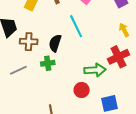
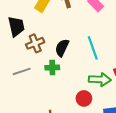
cyan line: (76, 26) -> (93, 48), moved
brown cross: (29, 42) -> (35, 43), turned -30

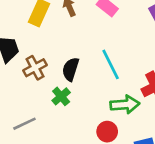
green cross: (52, 68) -> (61, 96), turned -32
gray line: (22, 71) -> (24, 124), moved

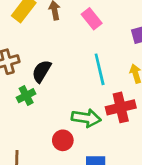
cyan line: (111, 64) -> (100, 69), moved

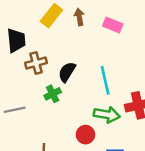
pink rectangle: (92, 19) -> (113, 25), turned -30
cyan line: (100, 69) -> (105, 80), moved

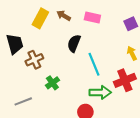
brown arrow: (79, 17) -> (64, 16), turned -40
black semicircle: (67, 72) -> (74, 43), moved

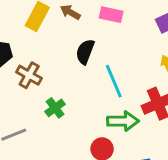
brown cross: (34, 60) -> (29, 75), turned -36

